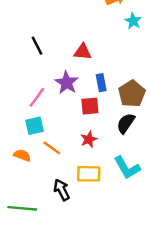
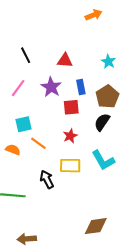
cyan star: (133, 21) -> (108, 62), moved
pink line: (37, 97) -> (18, 88), moved

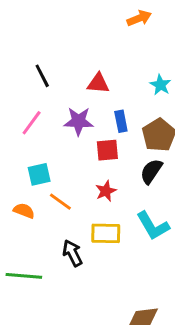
purple star: (51, 87) -> (79, 121), turned -30

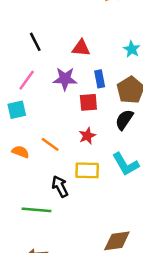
cyan square: (39, 174) -> (17, 110), moved
green line: (24, 276) -> (37, 210), moved

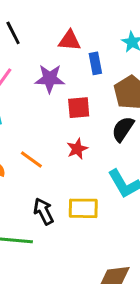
blue rectangle: (100, 79) -> (95, 63), moved
yellow rectangle: (87, 170) -> (83, 208), moved

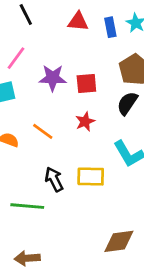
blue rectangle: (95, 63) -> (110, 27), moved
purple star: (50, 79) -> (53, 78), moved

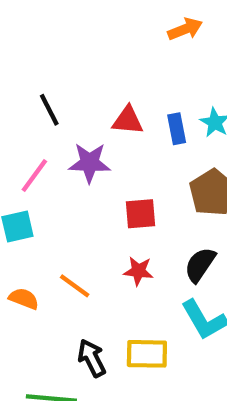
purple star: (53, 78) -> (90, 163), moved
black semicircle: (127, 103) -> (200, 265), moved
red star: (85, 122) -> (138, 271), turned 30

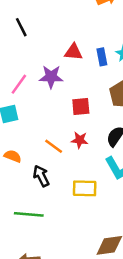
black line: (49, 110) -> (21, 27), moved
orange line: (75, 286) -> (54, 146), moved
black arrow: (92, 358) -> (41, 176), moved

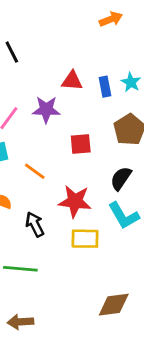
red star: (80, 140) -> (75, 201), moved, size x1.6
orange line: (54, 146) -> (35, 171), moved

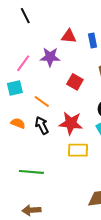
red square: (81, 144) -> (75, 82), turned 35
black arrow: (35, 224) -> (42, 125), moved

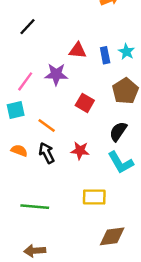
black line: (25, 16) -> (28, 27), turned 70
red star: (71, 123) -> (80, 151), size x0.7
yellow rectangle: (78, 150) -> (94, 197), moved

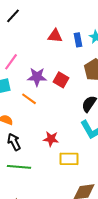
purple star: (56, 74) -> (37, 77), moved
red star: (80, 151) -> (51, 139), moved
black arrow: (47, 153) -> (14, 142), moved

